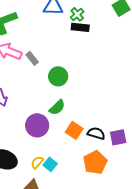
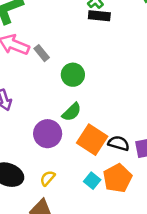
orange square: (74, 130) -> (92, 140), size x1.4
cyan square: (50, 164) -> (92, 181), moved

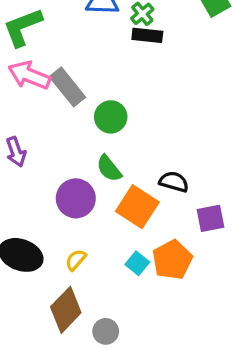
gray rectangle: (42, 53) -> (67, 87), size x1.6
green semicircle: (72, 112) -> (109, 168), turned 95
black semicircle: (119, 143) -> (174, 182), moved

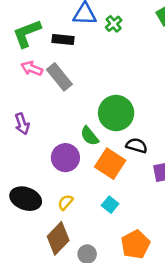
black rectangle: (147, 35) -> (63, 39), moved
pink arrow: (29, 75) -> (32, 68), size x0.7
green circle: (111, 117) -> (116, 113), moved, size x1.5
orange pentagon: (172, 260) -> (135, 244), moved

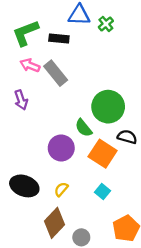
purple arrow: (22, 124) -> (21, 100), moved

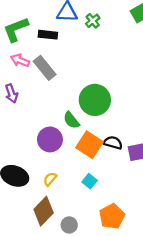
black semicircle: (127, 137) -> (113, 143), moved

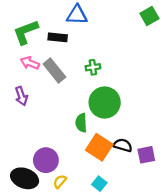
green cross: (93, 21) -> (93, 67), moved, turned 32
green semicircle: (71, 120) -> (81, 123), turned 36
purple circle: (50, 139) -> (46, 160), moved

